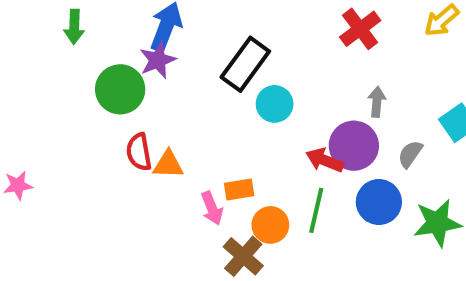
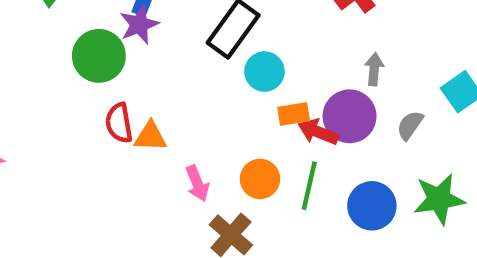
orange rectangle: (239, 189) -> (294, 114), moved
blue circle: (379, 202) -> (372, 206), moved
orange circle: (270, 225) -> (260, 179), moved

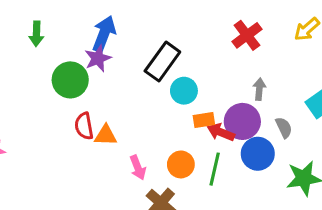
gray semicircle: (410, 125) -> (284, 128), turned 120
blue circle: (372, 206) -> (258, 154), moved

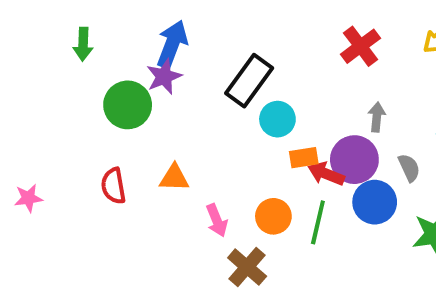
red semicircle: (84, 126) -> (113, 186), moved

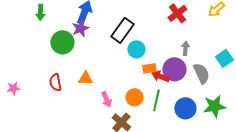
gray semicircle: (409, 168) -> (201, 73), size x1.5
blue circle: (375, 202) -> (185, 108), moved

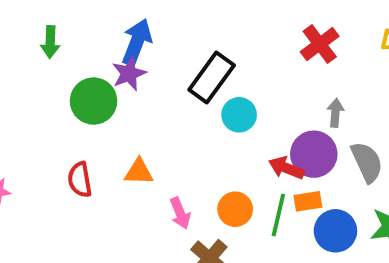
orange rectangle: (149, 68) -> (308, 201), moved

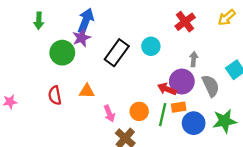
black rectangle: (212, 77) -> (117, 53), moved
cyan circle: (239, 115) -> (151, 46), moved

